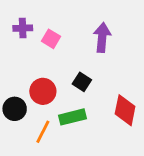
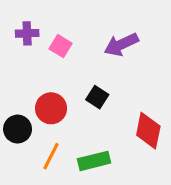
purple arrow: (102, 37) -> (121, 45), turned -120
green rectangle: (73, 117) -> (94, 161), moved

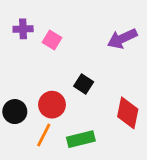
purple arrow: (121, 45) -> (122, 39), moved
red circle: (51, 108) -> (52, 105), moved

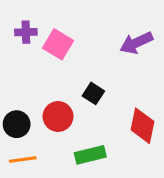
pink square: (52, 40) -> (58, 44), size x1.4
orange line: (44, 135) -> (23, 159), moved, turned 55

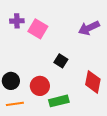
red circle: (58, 116) -> (40, 86), moved

